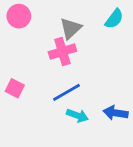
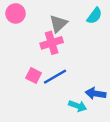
pink square: (15, 88) -> (34, 75), moved
cyan arrow: (77, 116) -> (78, 106), moved

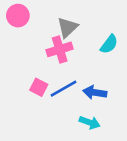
cyan semicircle: (94, 16) -> (109, 44), moved
blue arrow: (96, 94) -> (95, 92), moved

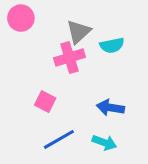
cyan semicircle: (109, 44) -> (112, 45), moved, turned 42
blue line: (64, 89) -> (59, 139), moved

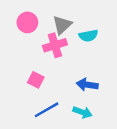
pink circle: (21, 18) -> (27, 22), moved

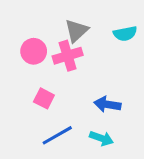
pink circle: (27, 22) -> (34, 51), moved
cyan semicircle: (88, 36) -> (125, 34), moved

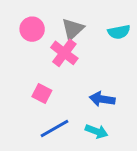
pink circle: (34, 51) -> (32, 29), moved
pink cross: (68, 56) -> (64, 53), turned -36

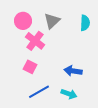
cyan semicircle: (119, 32) -> (85, 23), turned -77
pink cross: (64, 53) -> (35, 41), moved

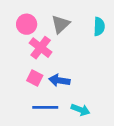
blue arrow: (73, 71) -> (59, 80), moved
blue line: (39, 92) -> (45, 107), turned 30

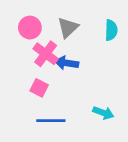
blue arrow: (59, 80) -> (67, 63), moved
cyan arrow: (80, 110) -> (103, 113), moved

